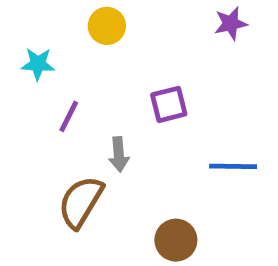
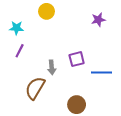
purple star: (231, 24) -> (98, 20), moved
purple square: (169, 104) -> (77, 59), moved
purple line: (69, 116) -> (20, 51), moved

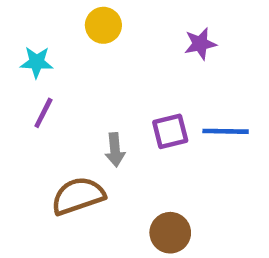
purple star: (98, 20) -> (200, 44), moved
blue line: (101, 73) -> (226, 131), moved
brown semicircle: (35, 88) -> (78, 196), turned 40

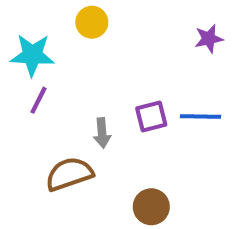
purple star: (200, 44) -> (209, 39), moved
cyan star: (37, 62) -> (32, 55), size x1.5

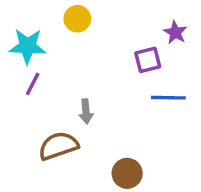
purple star: (209, 39) -> (175, 32), turned -30
purple square: (151, 117) -> (148, 60), moved

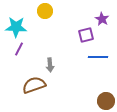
brown circle: (127, 173) -> (106, 101), moved

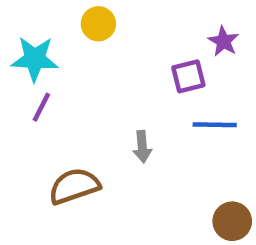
gray arrow: (50, 65) -> (142, 147), moved

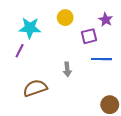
yellow circle: (98, 24) -> (65, 18), moved
cyan star: (35, 59) -> (30, 28), moved

